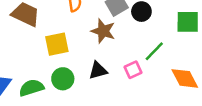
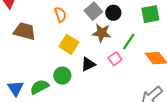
brown star: (103, 31) -> (102, 33), moved
yellow square: (57, 44) -> (69, 44), moved, turned -36

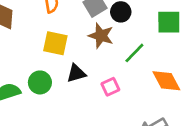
yellow square: (69, 44) -> (55, 43), turned -30
pink square: (115, 59) -> (110, 87), moved

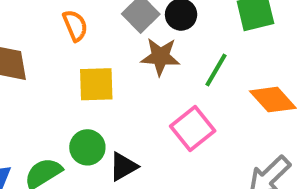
black triangle: (76, 73) -> (123, 167), moved
pink square: (110, 87) -> (193, 128), size x1.5

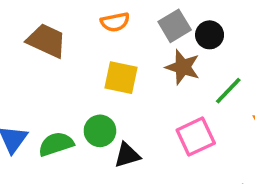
orange semicircle: (75, 25) -> (115, 22), turned 88

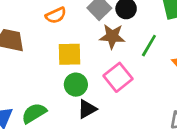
green circle: (100, 131) -> (76, 85), moved
pink square: (196, 137) -> (118, 77), moved

